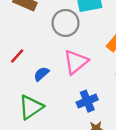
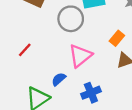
blue semicircle: (41, 74) -> (59, 79), moved

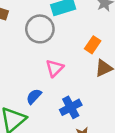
pink triangle: (80, 56) -> (55, 68), size x0.7

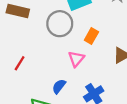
orange rectangle: (93, 45) -> (91, 36), moved

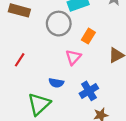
blue semicircle: (59, 86) -> (56, 83), turned -120

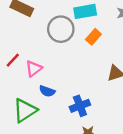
orange rectangle: (88, 36) -> (93, 37), moved
pink triangle: (73, 57) -> (34, 69), moved

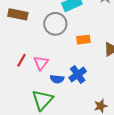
orange rectangle: (93, 37) -> (83, 40), moved, turned 56
blue cross: (80, 106) -> (78, 75), moved

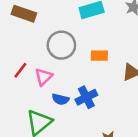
gray circle: (55, 24) -> (61, 45), moved

